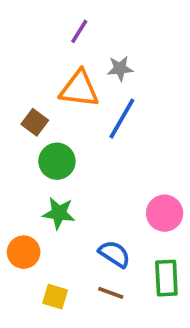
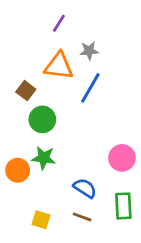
orange circle: (24, 252) -> (18, 170), moved

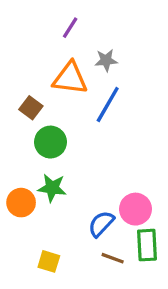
pink circle: (122, 158) -> (136, 209), moved
blue semicircle: (85, 188) -> (101, 224), turned -80
brown line: (82, 217) -> (113, 258), moved

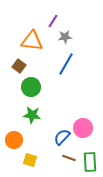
purple line: (70, 28) -> (53, 21), moved
orange triangle: (70, 78) -> (32, 41), moved
orange circle: (21, 203) -> (14, 140), moved
green rectangle: (147, 245) -> (90, 162), moved

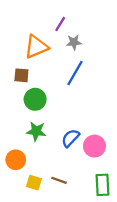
orange triangle: (32, 41) -> (36, 47), turned -30
brown square: (19, 66) -> (21, 75), turned -32
blue semicircle: (62, 137) -> (70, 138), moved
brown line: (69, 158) -> (59, 180), moved

